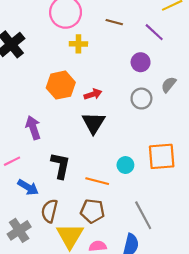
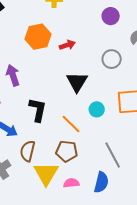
gray circle: (141, 99) -> (112, 59), moved
black triangle: (94, 123) -> (77, 82), moved
orange line: (97, 181) -> (71, 124), turned 30

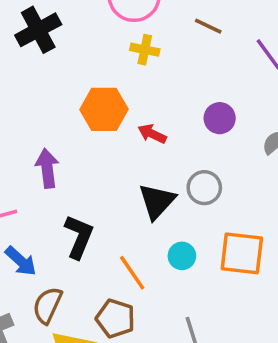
purple circle: (111, 16) -> (220, 118), moved
red arrow: (67, 45) -> (152, 134), turned -147
gray circle: (112, 59) -> (204, 188), moved

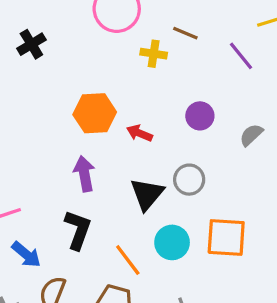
black cross: (38, 30) -> (31, 44), size x0.7
yellow cross: (145, 50) -> (154, 54), moved
purple arrow: (47, 168) -> (84, 174), moved
cyan circle: (182, 256) -> (172, 242), size x1.4

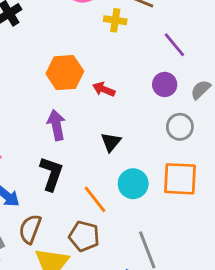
purple line: (241, 56) -> (174, 45), moved
purple circle: (200, 116) -> (165, 84), moved
gray circle: (189, 180) -> (180, 127), moved
black triangle: (147, 194) -> (111, 142), size x0.7

